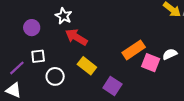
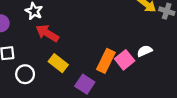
orange rectangle: (134, 50) -> (106, 61), moved, turned -30
pink square: (151, 63) -> (125, 60), turned 30

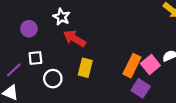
yellow rectangle: (58, 63) -> (85, 68), turned 66
purple square: (85, 84) -> (141, 88), moved

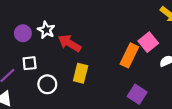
white star: (61, 17) -> (46, 30), moved
pink square: (150, 65) -> (148, 42), moved
orange rectangle: (132, 66) -> (129, 55), moved

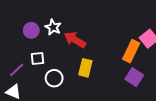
purple square: (137, 94) -> (134, 77), moved

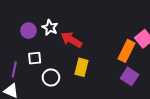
purple line: (17, 70) -> (14, 69), turned -35

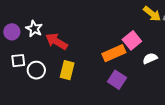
orange rectangle: (126, 51) -> (114, 53), turned 40
white circle: (51, 77) -> (36, 70), moved

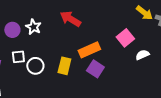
red arrow: (56, 41) -> (70, 19), moved
orange rectangle: (114, 53) -> (89, 50), moved
purple square: (117, 80) -> (95, 69), moved

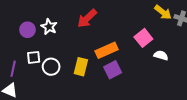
red arrow: (70, 19) -> (87, 18), turned -75
white semicircle: (142, 55) -> (161, 55), turned 40
purple square: (95, 69) -> (113, 70), turned 30

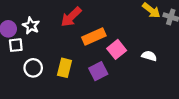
pink square: (143, 38) -> (117, 49), moved
orange rectangle: (107, 50) -> (94, 36), moved
white square: (34, 57) -> (16, 45), moved

